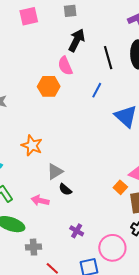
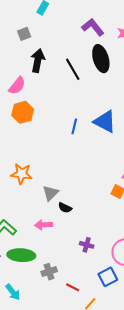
pink semicircle: (65, 66) -> (17, 86), moved, turned -102
blue line: (97, 90) -> (74, 126), moved

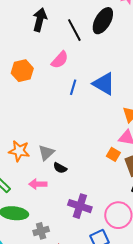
black ellipse: (101, 59) -> (103, 21), turned 44
pink semicircle: (17, 86) -> (60, 60), moved
orange star: (22, 174) -> (19, 151), moved
purple cross: (87, 245) -> (80, 206), size x1.6

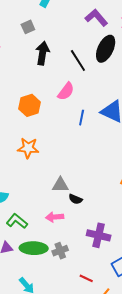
orange star: (19, 151) -> (28, 148), moved
gray triangle: (46, 153) -> (60, 185), turned 48
gray cross: (41, 231) -> (60, 251), moved

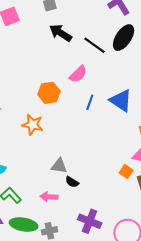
black arrow: (43, 53) -> (61, 33), turned -75
black line: (78, 61) -> (94, 45), turned -30
orange hexagon: (29, 105) -> (49, 93), moved

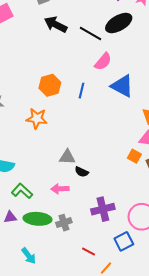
black ellipse: (124, 38) -> (119, 23), turned 32
pink semicircle: (78, 74) -> (103, 62), moved
blue line: (90, 102) -> (81, 91), moved
purple cross: (90, 221) -> (103, 209), turned -30

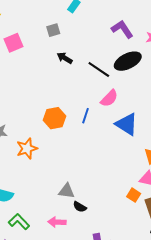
black arrow: (56, 25) -> (65, 58), size x0.7
blue line: (81, 91) -> (85, 116), moved
orange star: (37, 119) -> (27, 149), moved, turned -30

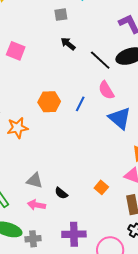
pink square: (13, 43) -> (16, 51), moved, turned 36
pink semicircle: (109, 98) -> (106, 90), turned 96
gray triangle: (67, 191) -> (35, 181), moved
orange square: (134, 195) -> (101, 187), moved

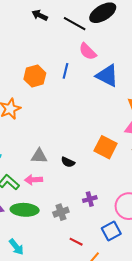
orange square: (101, 187) -> (106, 147), size x1.6
pink arrow: (36, 205) -> (34, 180), moved
purple cross: (74, 234) -> (90, 199), size x0.6
gray cross: (33, 239) -> (61, 212), moved

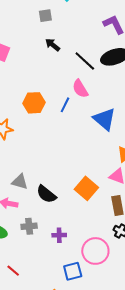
pink semicircle: (88, 51) -> (80, 89), moved
black semicircle: (68, 162) -> (46, 194), size x1.5
gray cross: (61, 212) -> (29, 226), moved
red line: (76, 242) -> (13, 271), moved

